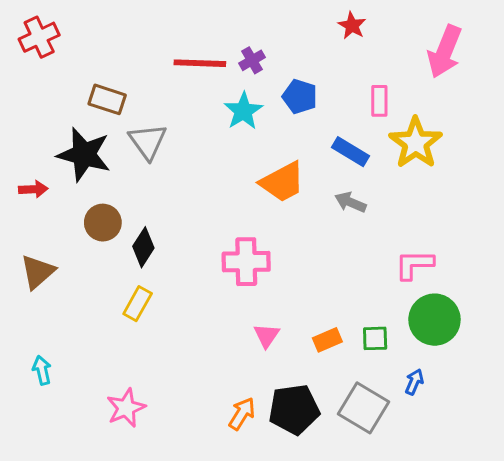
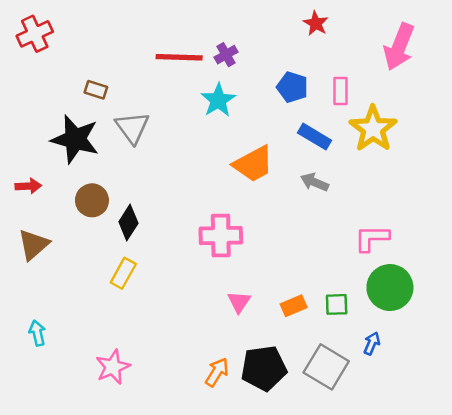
blue pentagon: (300, 97) -> (292, 87), moved
brown rectangle: (107, 99) -> (96, 90), size x0.7
red arrow: (33, 189) -> (28, 186), moved

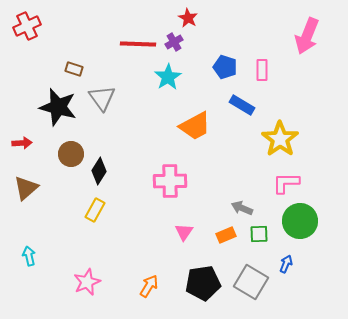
red star: (316, 23) -> (188, 18), moved
yellow star: (373, 129) -> (280, 139), moved
gray arrow: (314, 182) -> (242, 208), moved
orange arrow: (217, 372) -> (149, 286), moved

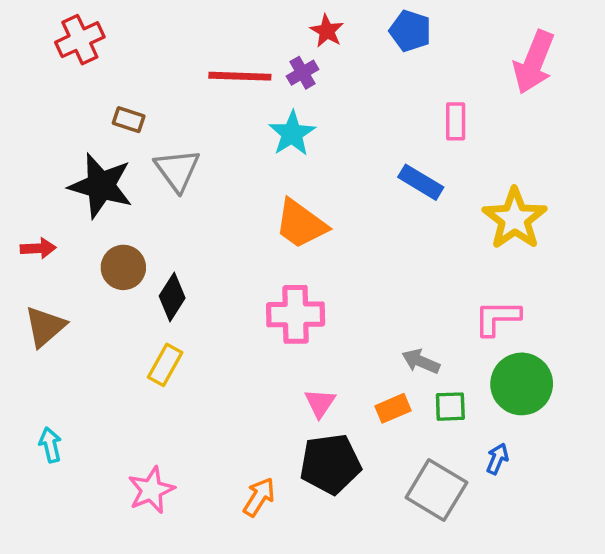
red cross: (27, 26) -> (80, 40), moved
blue pentagon: (225, 67) -> (410, 31), moved
orange trapezoid: (195, 126) -> (301, 224), moved, turned 64
yellow star: (280, 139) -> (515, 219), moved
black pentagon: (203, 283) -> (330, 464), moved

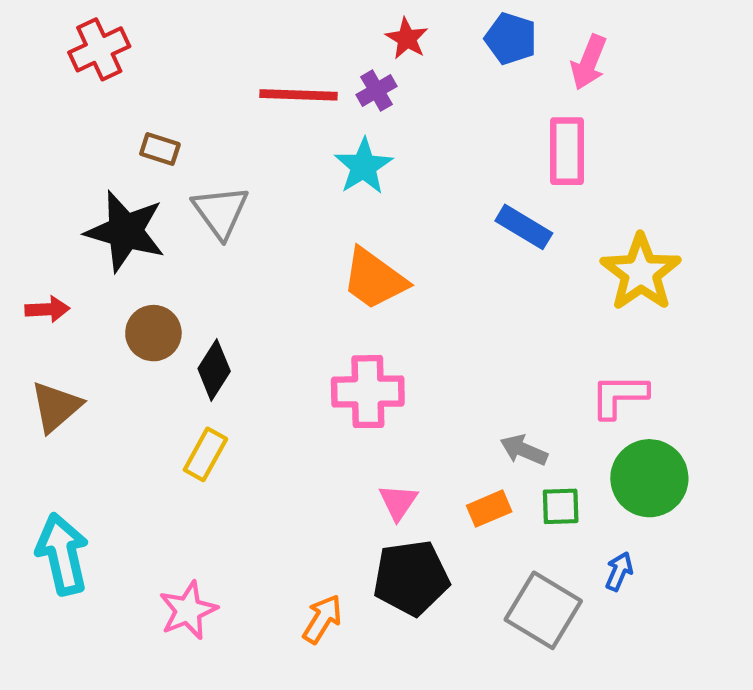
pink arrow: (534, 62) -> (589, 62), moved, size x0.7
pink rectangle: (456, 121) -> (567, 151), size x1.4
cyan arrow: (50, 445) -> (62, 554), size x1.8

